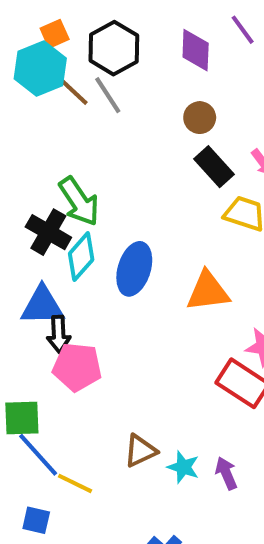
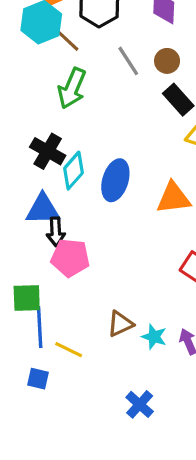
gray line: (108, 95) -> (128, 61), moved
green arrow: (79, 201) -> (72, 88), moved, turned 57
blue line: (38, 455) -> (40, 327), turned 39

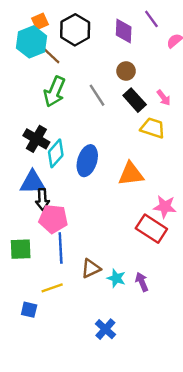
gray line: (128, 61) -> (97, 95), moved
blue line: (40, 327) -> (61, 248), moved
yellow line: (69, 350) -> (52, 288), turned -45

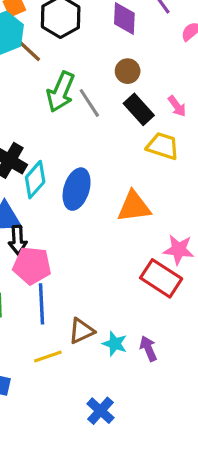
green arrow: (55, 92) -> (61, 92), moved
yellow line: (52, 288) -> (48, 356), moved

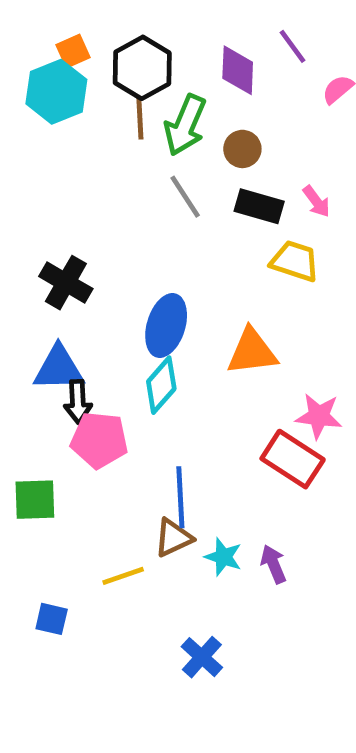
brown line: (29, 50) -> (140, 118), moved, turned 44
green arrow: (61, 92) -> (185, 125), moved
black rectangle: (139, 109) -> (259, 206), turned -32
cyan diamond: (35, 180) -> (161, 385), moved
blue line: (41, 304) -> (180, 497), moved

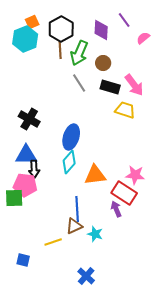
pink arrow: (316, 201) -> (134, 85), size x1.6
orange triangle: (252, 352) -> (95, 175), moved
pink pentagon: (99, 440) -> (25, 185), moved
green square: (35, 500) -> (14, 198), moved
purple arrow: (273, 564) -> (116, 209), moved

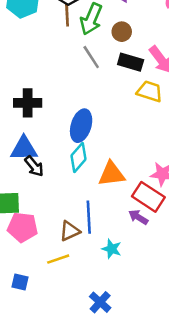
black cross: (29, 119) -> (28, 103), turned -30
black arrow: (34, 169) -> (34, 166), turned -36
pink pentagon: (25, 185) -> (23, 227), moved
purple arrow: (116, 209) -> (138, 217), turned -35
brown triangle: (74, 226) -> (70, 231), moved

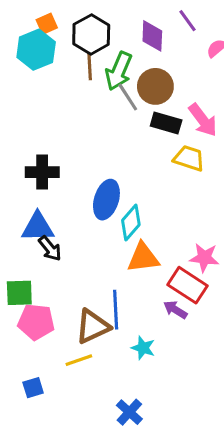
brown circle: (122, 32) -> (155, 86), size x1.5
gray line: (91, 57) -> (128, 97), moved
cyan diamond: (79, 157) -> (131, 222), moved
brown triangle: (70, 231) -> (93, 326), size x1.4
blue square: (20, 282) -> (33, 388), turned -30

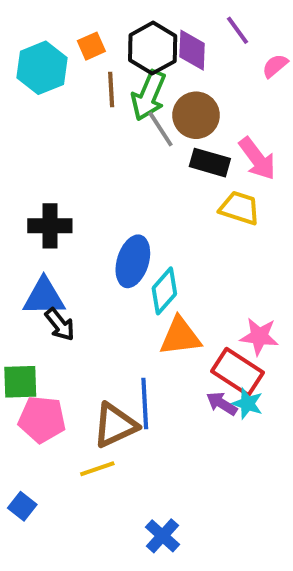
orange square: (47, 24) -> (91, 46), moved
black hexagon: (91, 34) -> (153, 48), moved
cyan star: (143, 348) -> (247, 404), moved
blue square: (33, 388) -> (22, 506), moved, turned -35

